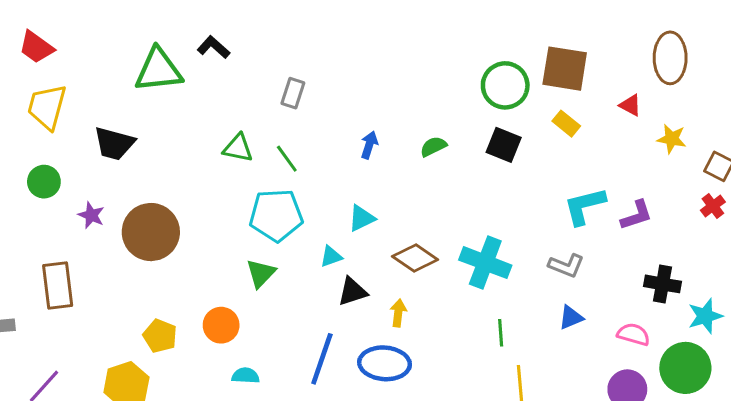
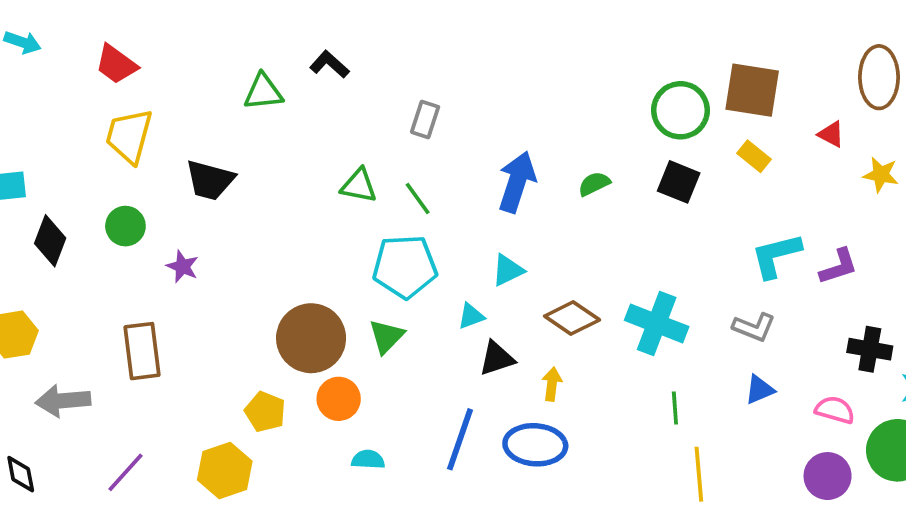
green triangle: (158, 70) -> (263, 92), size x0.7
blue arrow: (369, 145) -> (517, 182), size x1.8
brown circle: (151, 232) -> (311, 338), moved

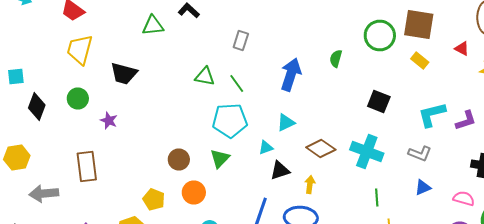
black square: (679, 182) -> (379, 102), moved
green semicircle: (594, 184) -> (336, 58), moved, turned -48
brown circle: (311, 338) -> (179, 160), size x0.6

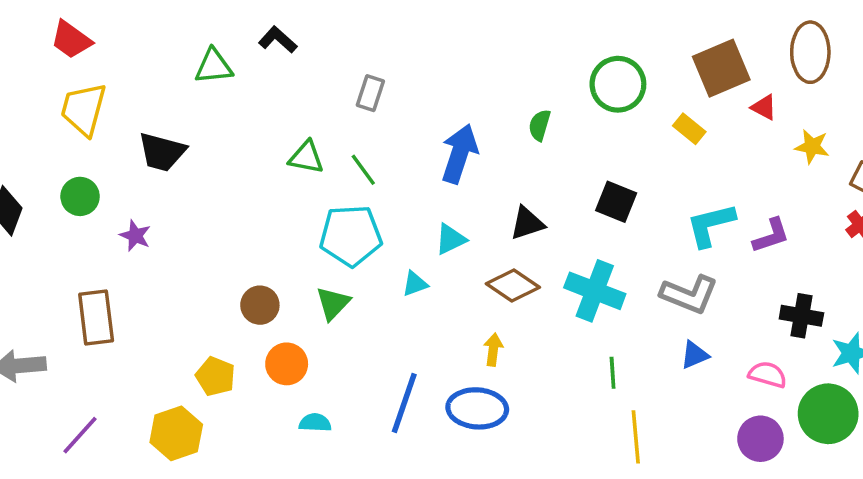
brown square: (419, 24) -> (721, 68), moved, turned -32
gray L-shape: (420, 154) -> (689, 294), size x1.4
black triangle: (280, 170) -> (527, 223), moved

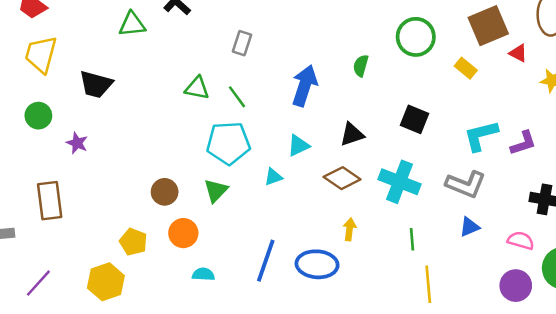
yellow arrow: (493, 350) -> (350, 229), moved

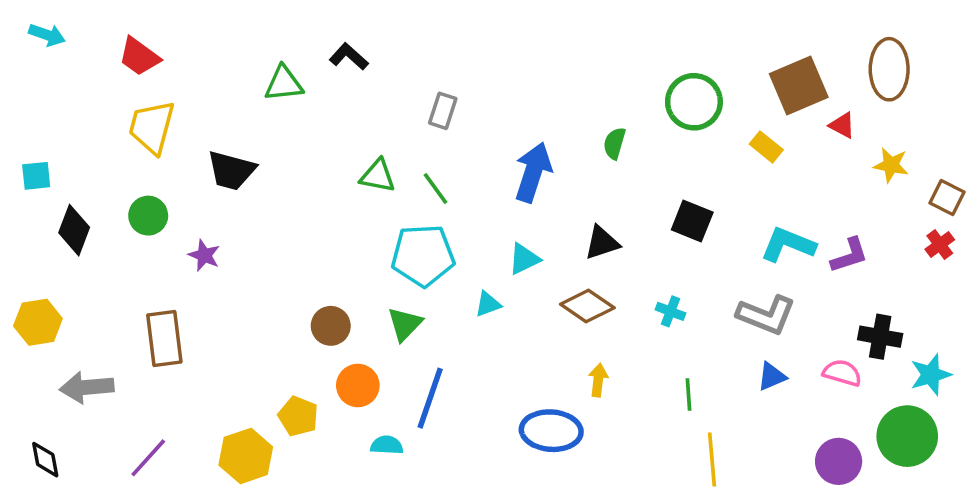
cyan L-shape: (481, 136) -> (788, 245), turned 36
cyan cross: (400, 182) -> (670, 311), size x0.5
pink semicircle: (521, 241) -> (842, 373), moved
yellow pentagon: (133, 242) -> (298, 416), moved
blue line: (266, 261) -> (430, 398), moved

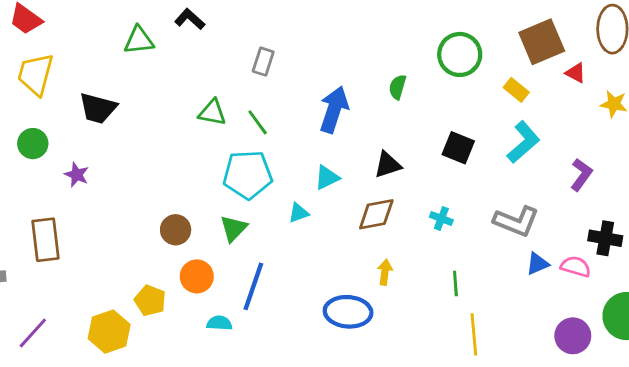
cyan L-shape: (788, 245) -> (523, 142), moved, turned 117
purple L-shape: (849, 255) -> (581, 175), turned -36
brown diamond: (587, 306) -> (376, 214), turned -45
blue triangle: (772, 376) -> (537, 264), moved

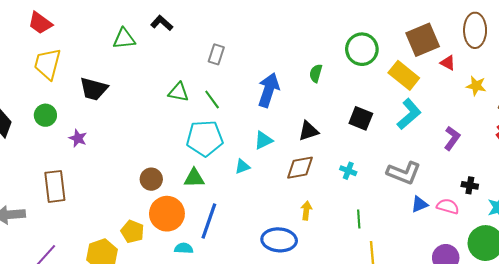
yellow rectangle: (516, 90) -> (404, 75), size x1.6
green triangle: (234, 228) -> (194, 178), turned 45
black cross: (605, 238) -> (470, 185), size x0.7
orange circle: (197, 276) -> (167, 214), size x1.4

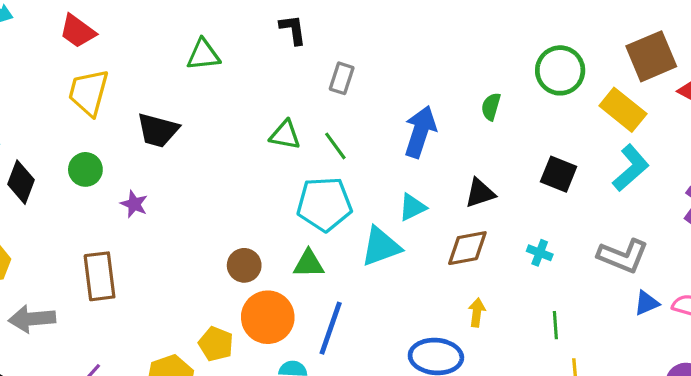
black L-shape: (162, 23) -> (293, 30), moved, turned 40
cyan triangle: (242, 167) -> (381, 246), size x1.8

